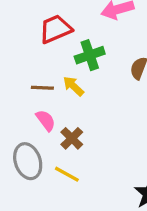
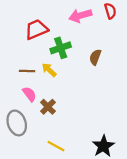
yellow line: (67, 174) -> (56, 146), moved

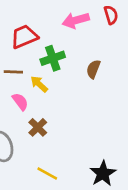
brown line: (27, 71) -> (13, 72), moved
pink semicircle: (29, 94) -> (20, 102), moved

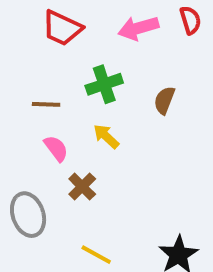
red trapezoid: (24, 37) -> (62, 28), moved, turned -132
yellow arrow: (39, 84) -> (106, 136), moved

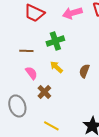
brown semicircle: (164, 100) -> (84, 71), moved

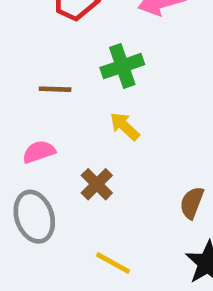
brown semicircle: (84, 71) -> (192, 203), moved
pink semicircle: (31, 73) -> (39, 152), moved, turned -72

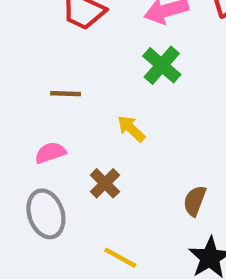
green cross: (122, 66) -> (162, 65), moved, turned -30

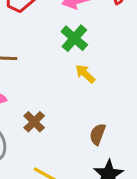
yellow arrow: (131, 129) -> (85, 74), moved

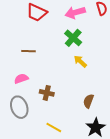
brown cross: (34, 122) -> (47, 93), turned -32

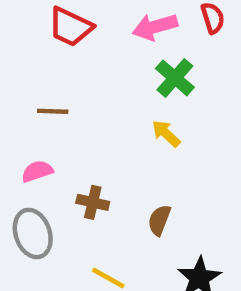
green cross: (73, 38) -> (175, 78), moved
brown semicircle: (88, 101) -> (159, 220), moved

